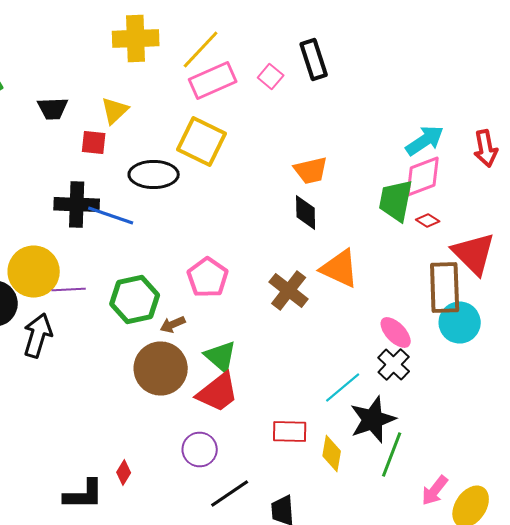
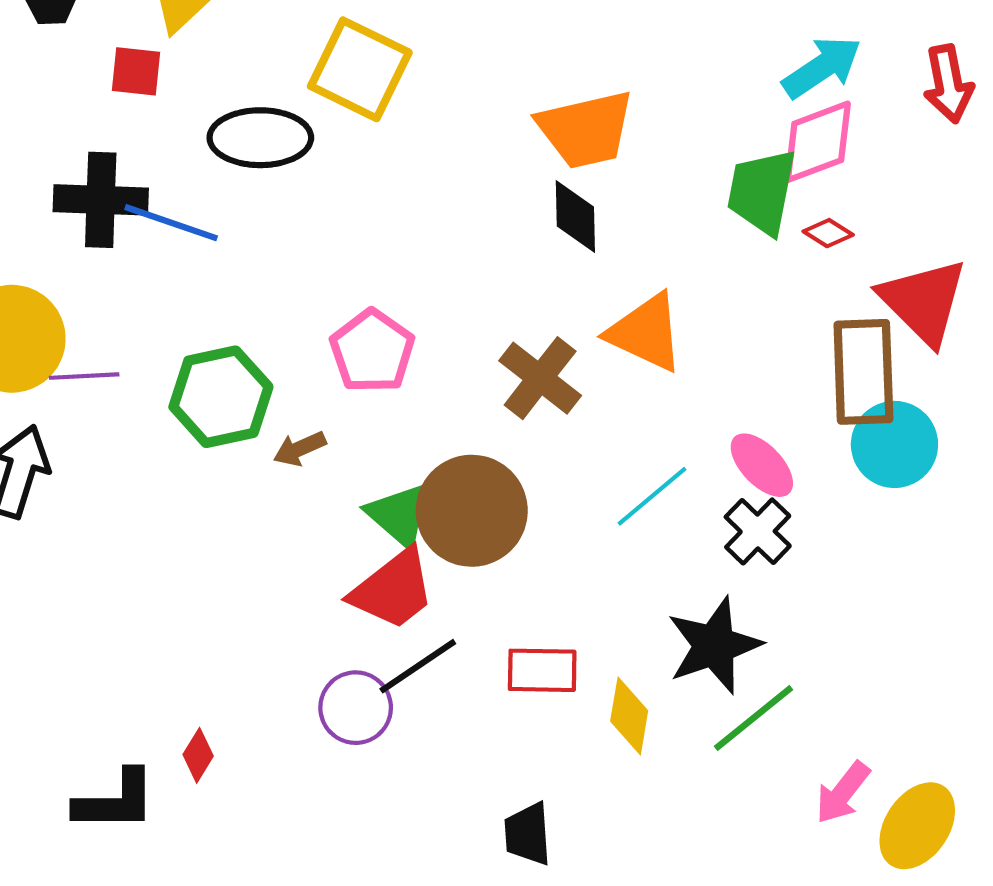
orange trapezoid: (311, 170) -> (586, 129), size x1.4
brown circle: (161, 368) -> (472, 511), moved
cyan line: (343, 388) -> (652, 496), moved
green line: (392, 454) -> (754, 718), turned 30
black line: (230, 494) -> (418, 666), moved

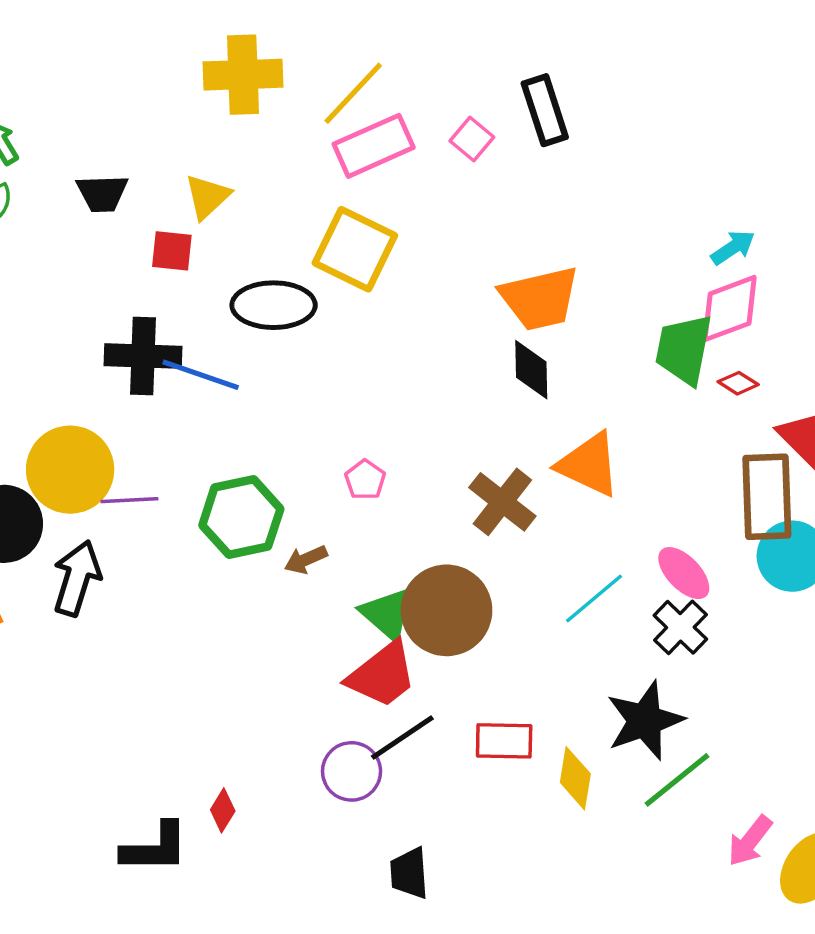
cyan arrow: (822, 67) -> (733, 248), size x0.7
pink pentagon: (372, 351) -> (365, 480), size x0.6
black trapezoid: (528, 834) -> (409, 873), moved

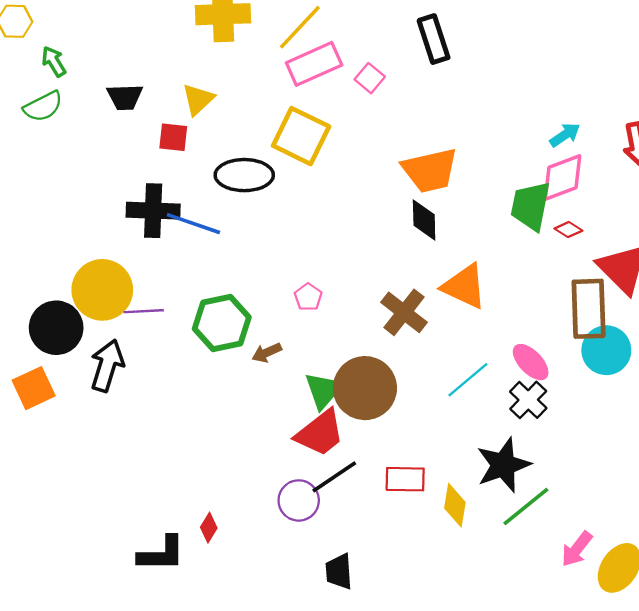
pink square: (472, 139) -> (370, 78), moved
green triangle: (387, 614) -> (324, 390), turned 30

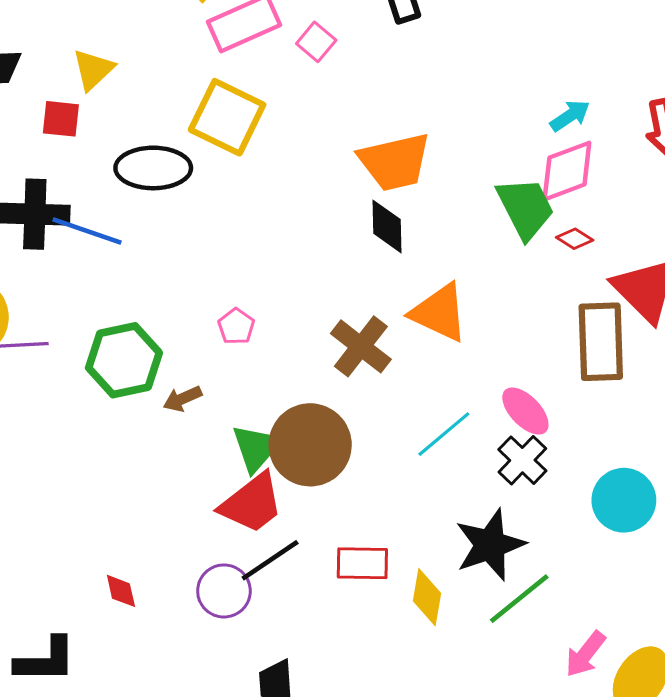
green trapezoid: (531, 206) -> (525, 208), turned 142
cyan circle: (606, 350) -> (624, 500), moved
red diamond: (209, 528) -> (121, 591), moved, turned -44

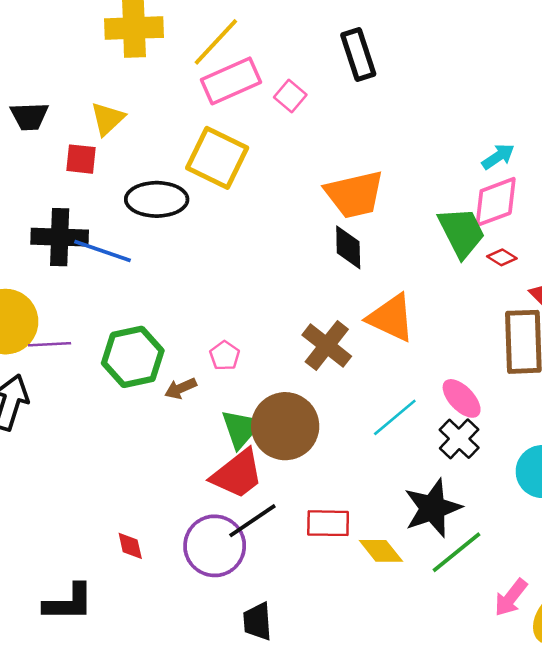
pink pentagon: (236, 326) -> (225, 356), moved
purple circle: (224, 591) -> (215, 546), size x1.4
yellow diamond: (427, 597) -> (381, 551), turned -48

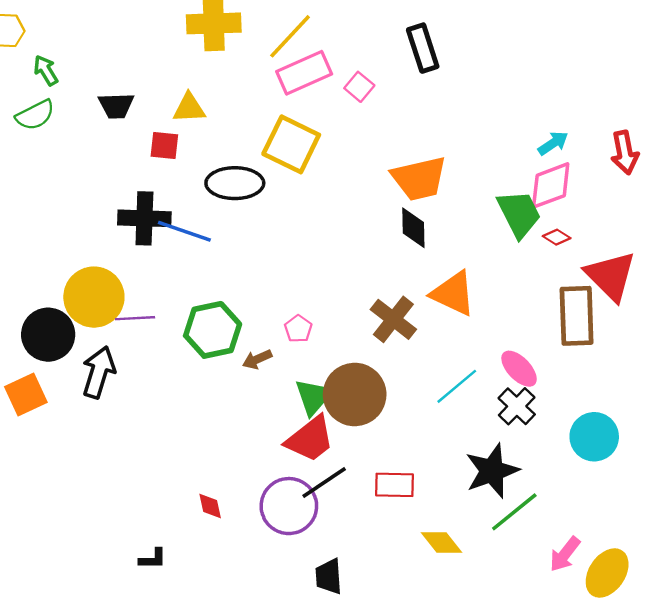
yellow triangle: (108, 119) -> (189, 108), turned 40
yellow diamond: (381, 551) -> (442, 542), moved
black L-shape: (68, 603) -> (153, 559), size x0.6

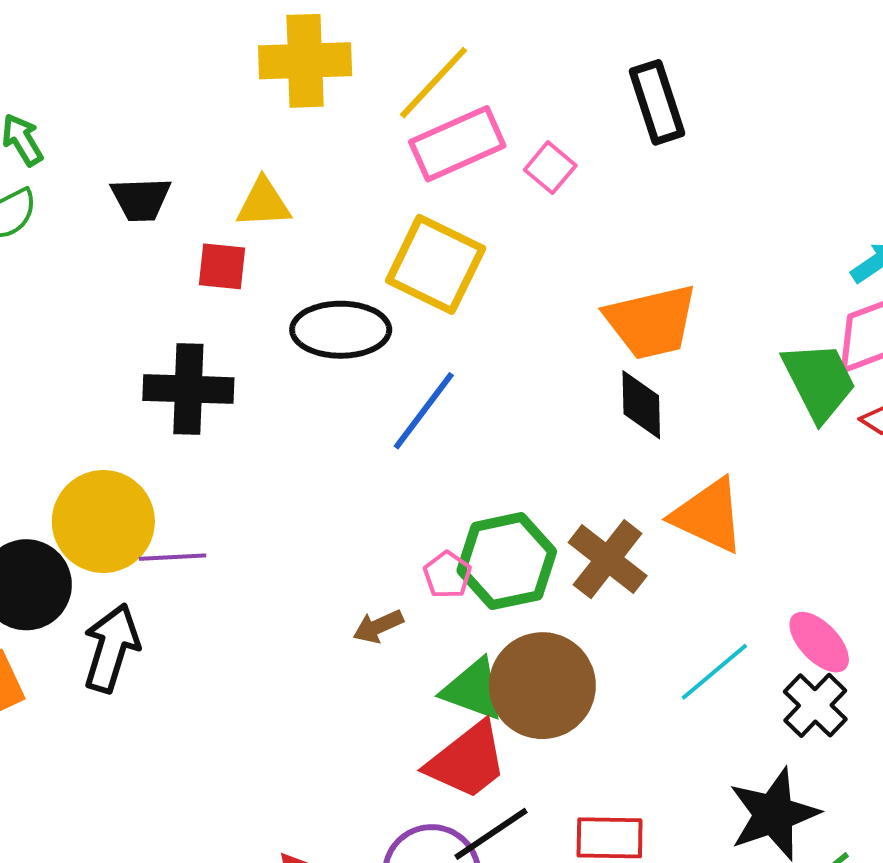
blue line: (184, 231) -> (424, 411), moved, turned -72
green hexagon: (213, 330) -> (507, 561), moved
green triangle: (314, 397) -> (473, 690), turned -51

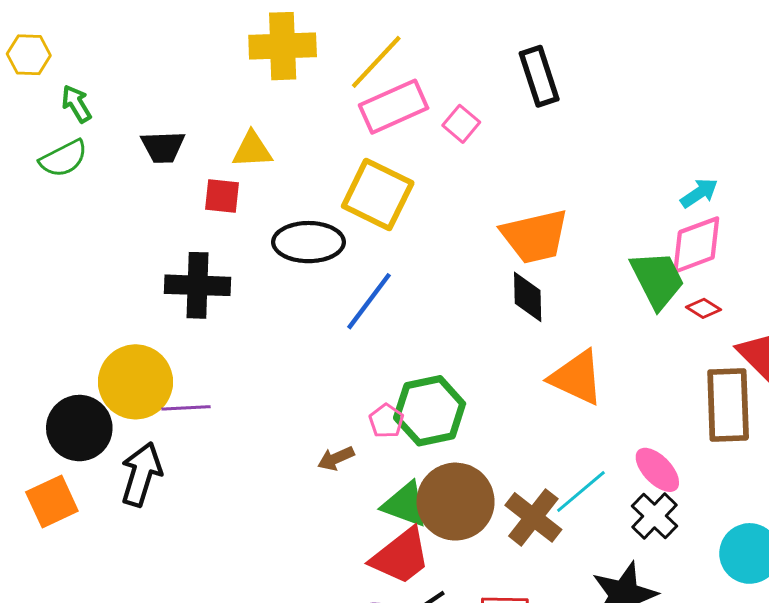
brown cross: (608, 559) -> (533, 517), moved

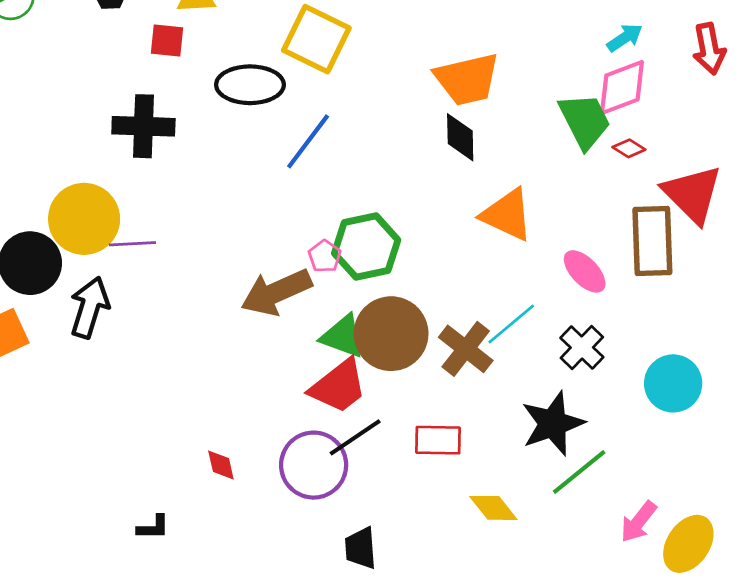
brown arrow: (336, 458) -> (276, 292), size x2.0
pink ellipse: (657, 470) -> (585, 271), moved

